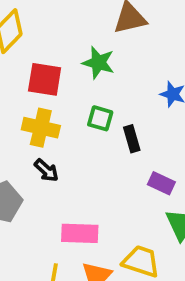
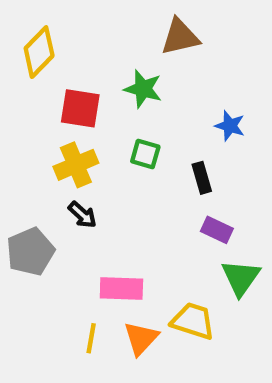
yellow cross: (41, 128) -> (76, 165), turned -36
black rectangle: (132, 139) -> (202, 178), moved

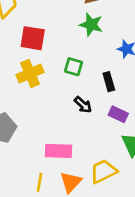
green star: (143, 89) -> (91, 25), moved
black arrow: (82, 215) -> (83, 105), moved
yellow trapezoid: (193, 321) -> (103, 171), turned -44

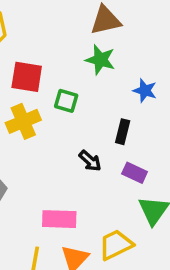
green square: (73, 67) -> (66, 101), moved
black rectangle: (109, 82) -> (123, 132), turned 30

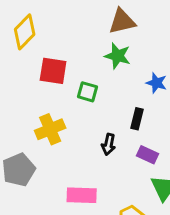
yellow cross: (23, 121) -> (50, 129), moved
black arrow: (90, 161) -> (109, 144), turned 60

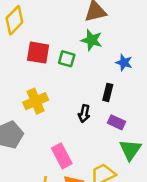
green square: (88, 92) -> (67, 59), moved
pink rectangle: (82, 195) -> (62, 156), turned 60

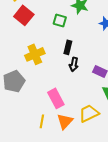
red square: (38, 53) -> (24, 15), moved, turned 30
black rectangle: (108, 92) -> (68, 47), moved

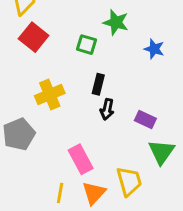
yellow trapezoid: (89, 113) -> (129, 181), turned 100

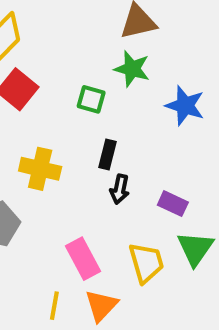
blue star: (154, 49) -> (185, 106), size x1.4
yellow cross: (50, 95) -> (40, 169), turned 36
yellow trapezoid: (129, 181) -> (146, 263), moved

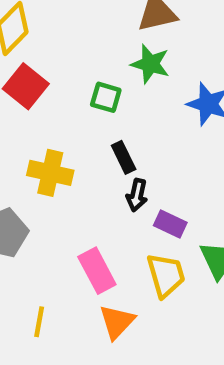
black rectangle: (107, 155) -> (124, 157), turned -40
purple rectangle: (173, 204) -> (170, 224), moved
yellow line: (54, 306) -> (39, 322), moved

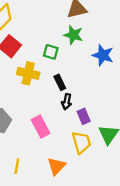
yellow cross: (50, 173) -> (28, 73), moved
purple rectangle: (170, 224) -> (84, 116), turned 42
pink rectangle: (97, 271) -> (41, 127), moved

